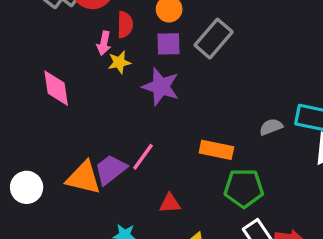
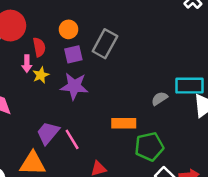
pink line: (143, 157) -> (72, 139), turned -55
purple trapezoid: (111, 170) -> (48, 133), moved

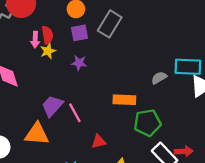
red semicircle: (39, 47) -> (47, 35), moved
purple star: (74, 86) -> (79, 63), size x0.6

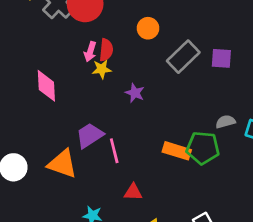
purple square: (79, 33) -> (221, 58), moved
gray semicircle: (159, 78) -> (225, 122), moved
green pentagon: (147, 123) -> (203, 148), moved

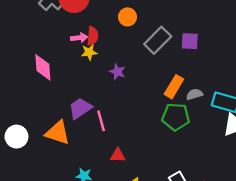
pink arrow: (90, 52) -> (79, 38), turned -112
orange rectangle: (177, 151) -> (174, 87), moved, turned -75

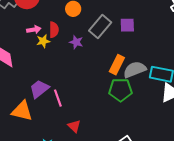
red semicircle: (93, 36) -> (54, 30), moved
purple star: (117, 72) -> (76, 42), moved
gray semicircle: (194, 94) -> (135, 70), size x1.6
red triangle: (118, 155) -> (74, 126), turned 48

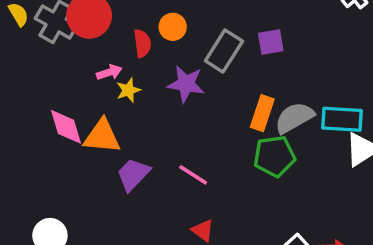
red semicircle: (54, 30) -> (142, 43), moved
purple star: (76, 42) -> (186, 84), size x1.5
pink line: (58, 98) -> (193, 175), moved, turned -30
orange triangle: (22, 111) -> (102, 136), moved

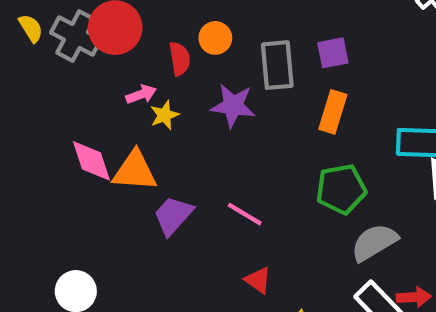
gray rectangle: (224, 51) -> (277, 65), turned -36
orange rectangle: (262, 113) -> (333, 112), moved
gray semicircle: (294, 118) -> (374, 242), moved

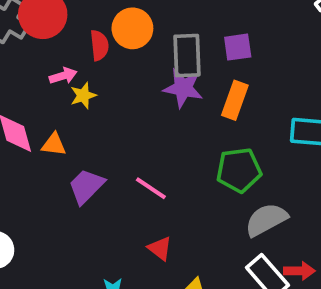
orange circle: (215, 38) -> (132, 28), size x1.4
purple star: (233, 106) -> (183, 88), moved
orange triangle: (135, 171) -> (54, 144), size x0.6

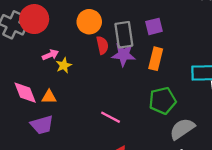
red semicircle: (99, 45) -> (102, 45), moved
purple trapezoid: (86, 186) -> (42, 125), moved, turned -145

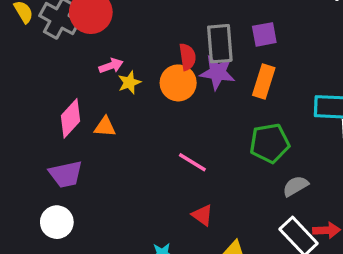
orange circle: (89, 22) -> (178, 83), moved
pink diamond: (25, 93) -> (71, 118), turned 60
purple trapezoid: (42, 125) -> (66, 174), moved
gray semicircle: (182, 129) -> (295, 186), size x0.7

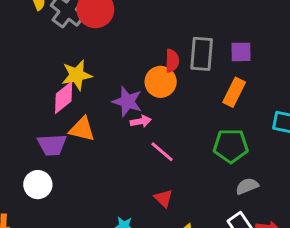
pink arrow: (111, 66) -> (141, 121), moved
purple star: (217, 72) -> (127, 102), moved
yellow star: (129, 82) -> (77, 75), moved, size x1.5
orange triangle: (105, 127) -> (82, 129), moved, size x1.4

